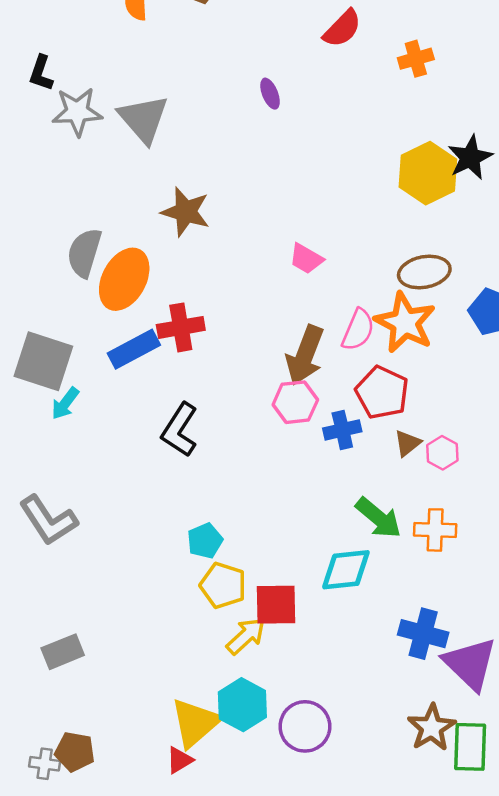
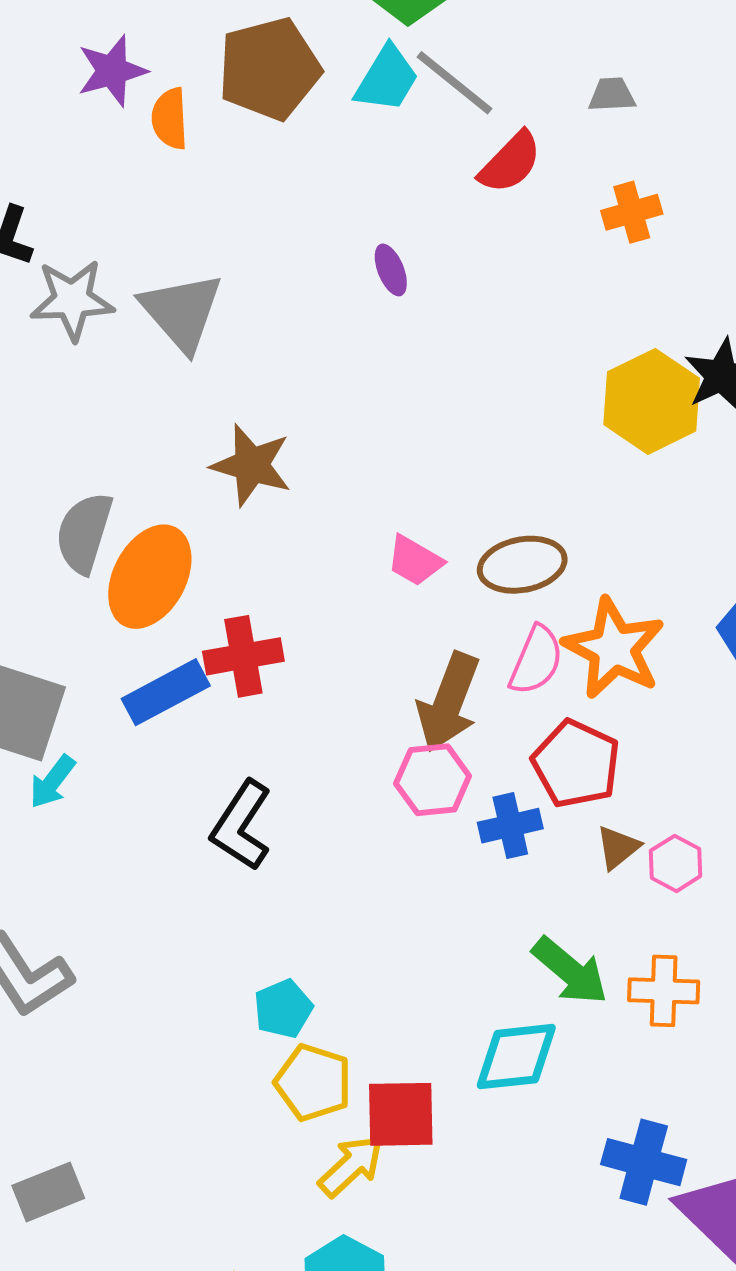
pink trapezoid: (306, 259) -> (415, 561), moved
brown ellipse: (424, 272) -> (522, 565), moved

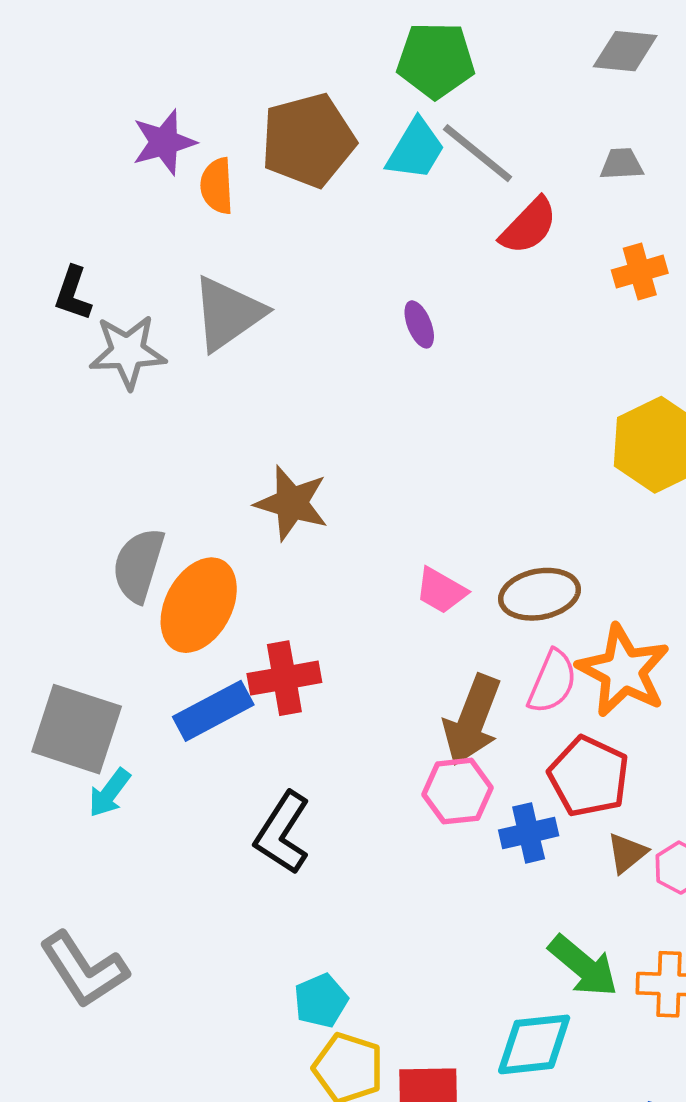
gray triangle: (182, 312) -> (228, 314), moved, turned 36

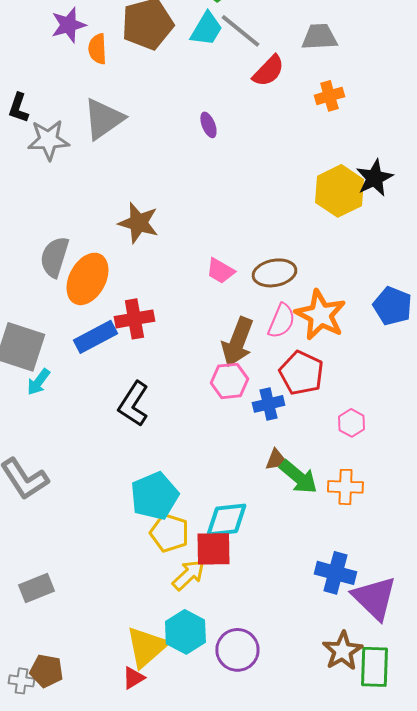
gray trapezoid: (622, 164) -> (319, 37), size x1.5
brown triangle: (627, 853) -> (276, 460), moved, turned 30
cyan pentagon: (321, 1001) -> (154, 496), size x1.6
cyan diamond: (534, 1044) -> (226, 520), moved

